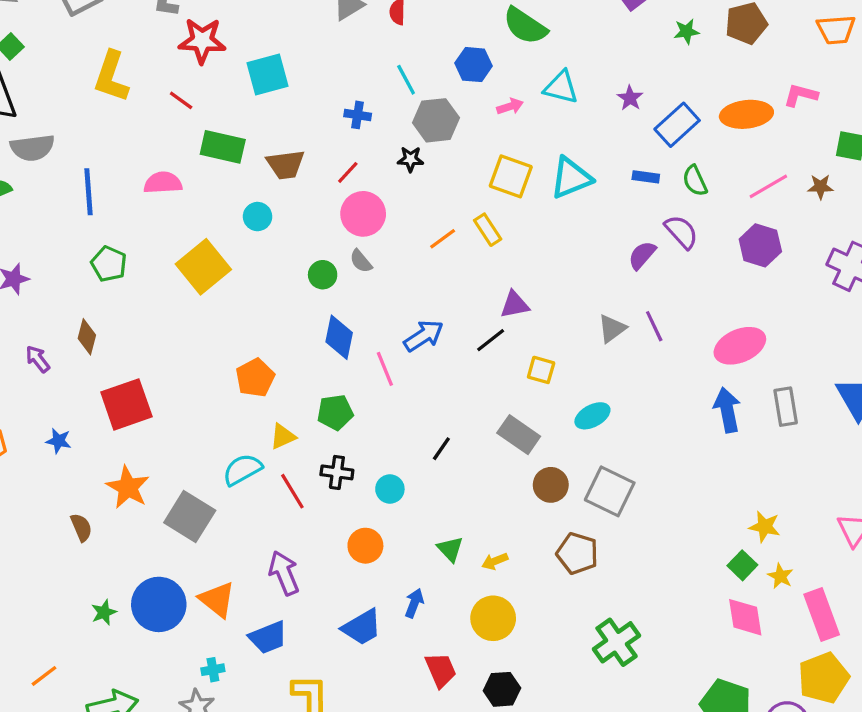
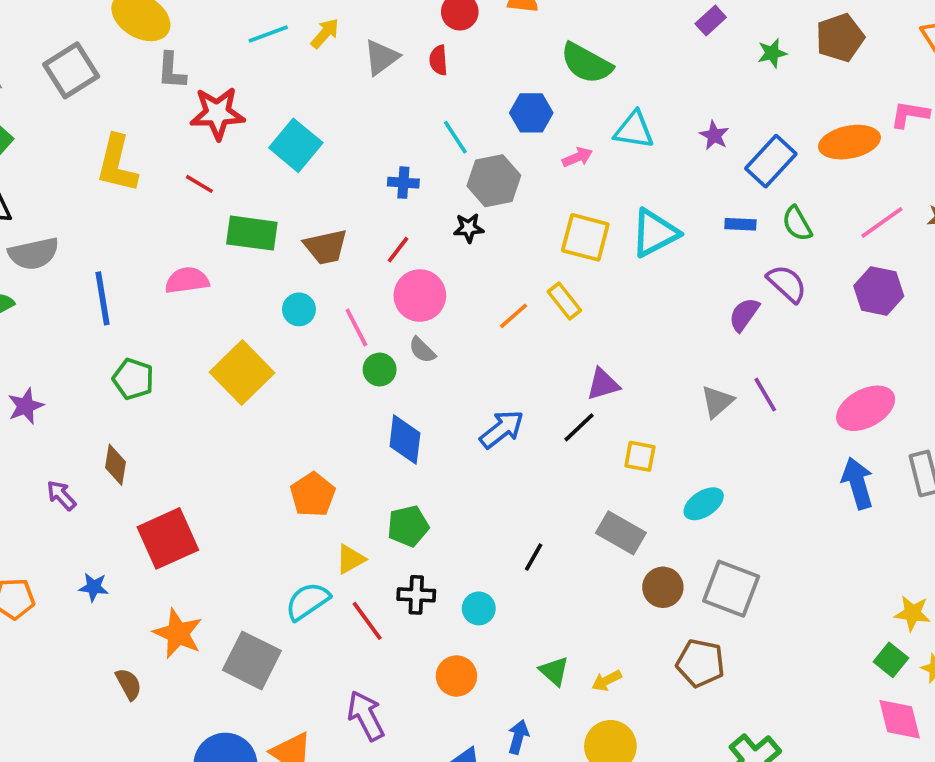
cyan square: (267, 74) -> (296, 145), turned -30
pink line: (385, 369) -> (356, 327), moved

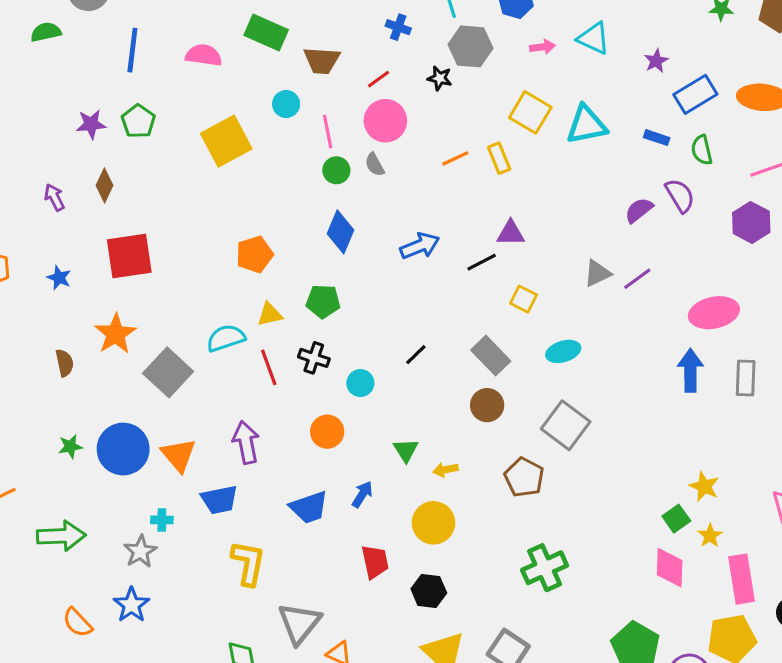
purple line: (765, 395) -> (637, 279), turned 68
purple star: (26, 406) -> (91, 124), moved
brown circle: (663, 587) -> (487, 405), moved

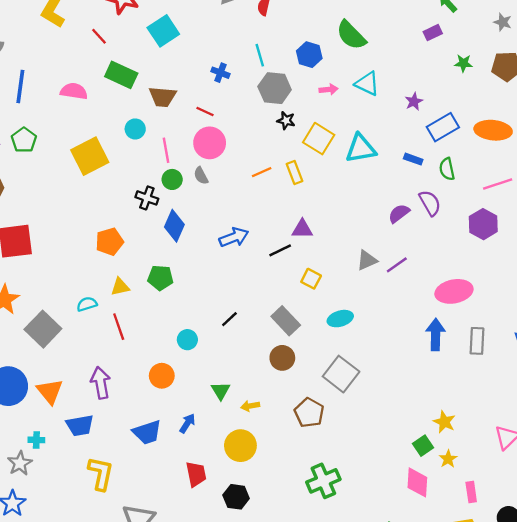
black star: (440, 78) -> (286, 121), moved
red line: (379, 79) -> (205, 112), turned 60
cyan semicircle: (226, 338) -> (87, 304), size x0.7
black cross: (314, 358) -> (147, 198), moved
pink rectangle: (742, 579) -> (471, 492), size x0.6

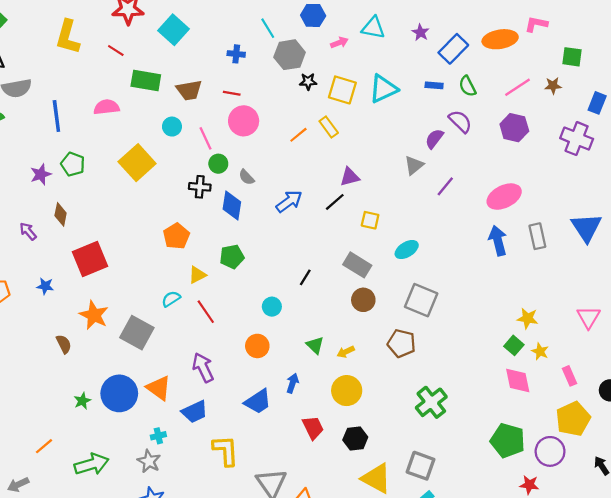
gray semicircle: (201, 176) -> (246, 177), moved
gray triangle: (367, 260) -> (414, 165), moved

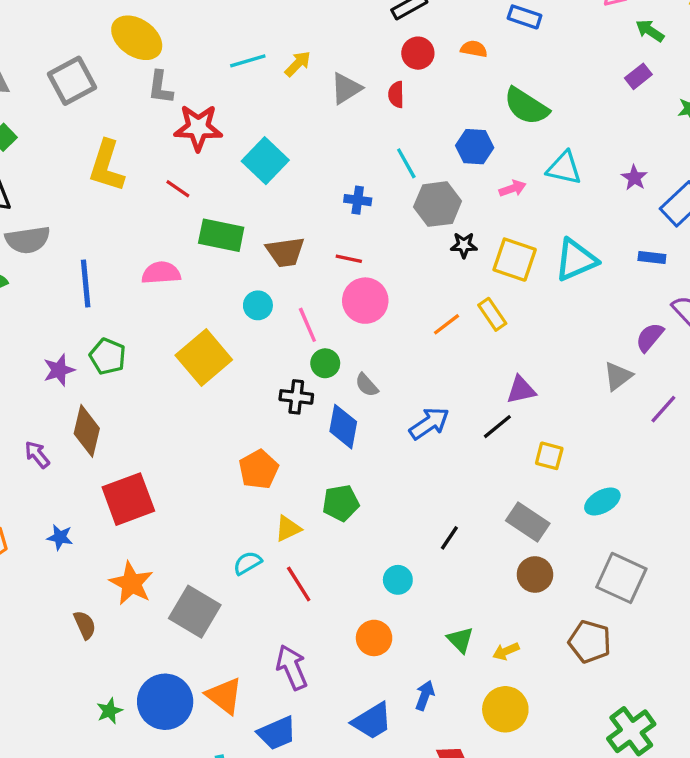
brown diamond: (61, 214) -> (87, 431), size x1.4

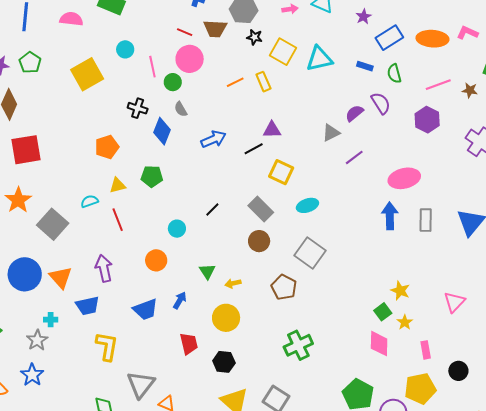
brown trapezoid: (285, 252) -> (215, 29), moved
green circle: (325, 363) -> (173, 82), moved
yellow square: (549, 456) -> (281, 172), size x1.4

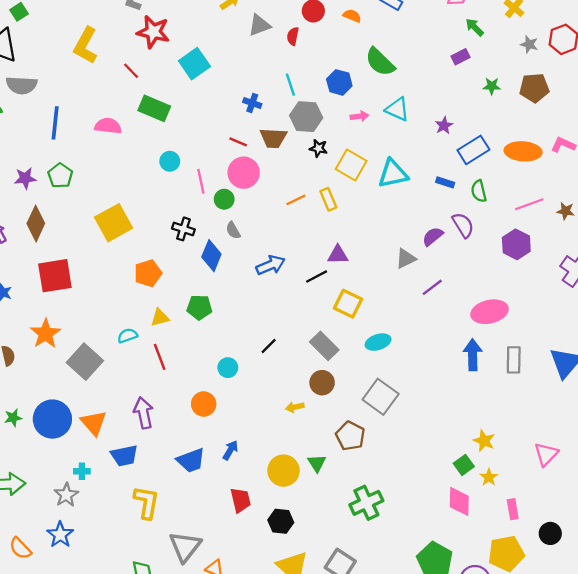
yellow square: (87, 74) -> (114, 223), moved
green triangle: (207, 271) -> (317, 463), moved
yellow arrow: (233, 283) -> (295, 407), moved

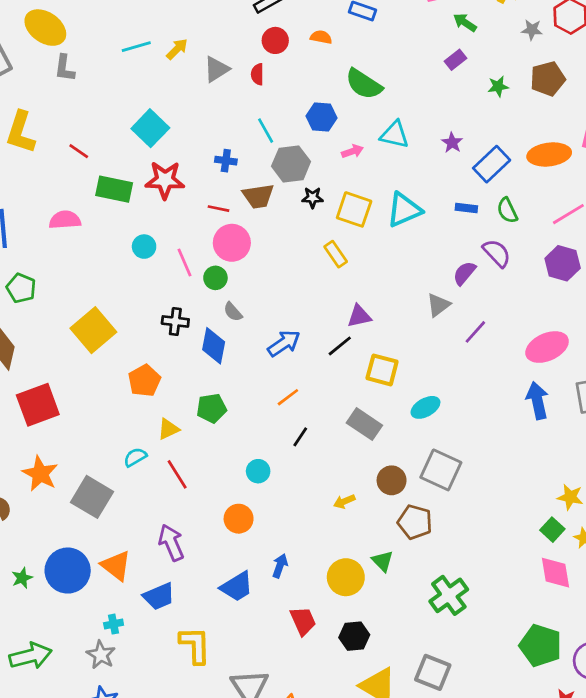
red star: (153, 32) -> (165, 180), moved
orange line: (296, 200) -> (288, 397), moved
brown circle: (322, 383) -> (392, 480), moved

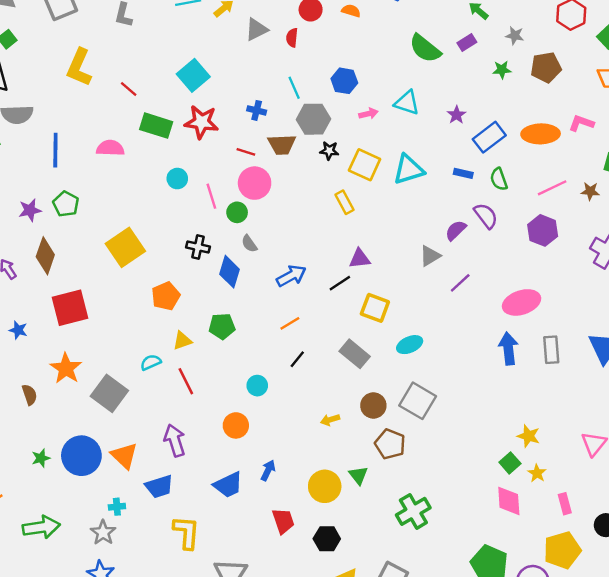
gray star: (532, 30) -> (515, 36), moved
green semicircle: (364, 84) -> (425, 48), moved

